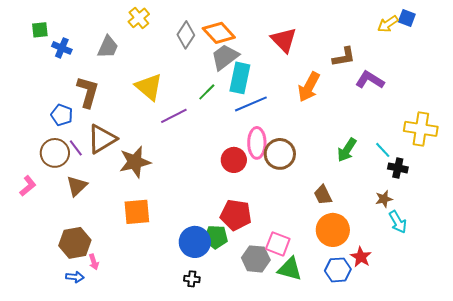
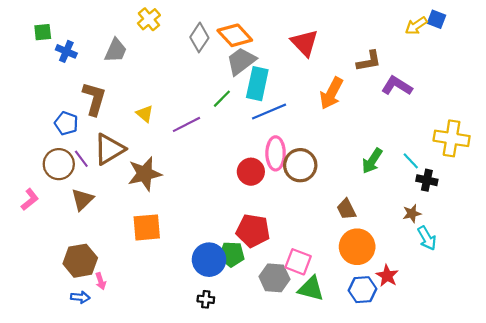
yellow triangle: (149, 87) -> (145, 114), moved, size x0.6

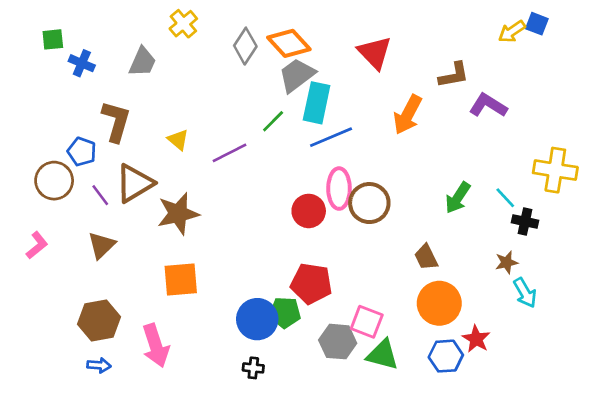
brown circle: (59, 164) -> (54, 181), moved
pink arrow: (101, 281) -> (156, 346), moved, size x2.0

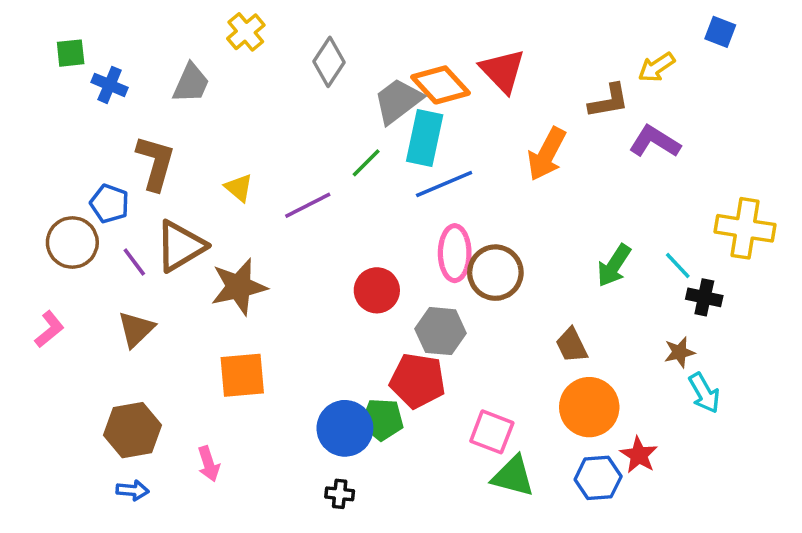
yellow arrow: (512, 32) -> (656, 67), moved
orange diamond: (289, 43) -> (441, 85), moved
red circle: (309, 211) -> (377, 290), moved
gray hexagon: (338, 342) -> (441, 331), moved
pink arrow: (156, 346) -> (209, 464), size x0.6

